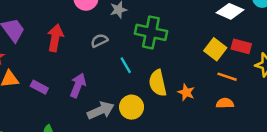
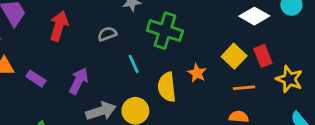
red rectangle: (241, 46) -> (263, 56), turned 48
orange line: (227, 77) -> (244, 88), turned -30
orange star: (186, 92) -> (197, 73), moved

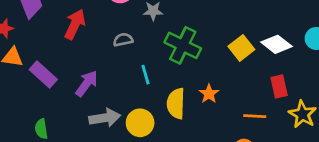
yellow square: (234, 56) -> (241, 48), moved
purple rectangle: (36, 79) -> (43, 74), size x1.4

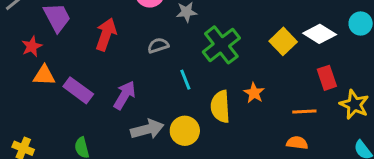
green cross: (183, 45) -> (221, 45), turned 32

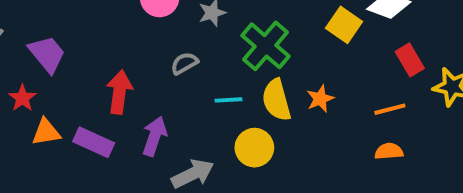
red arrow: (106, 34) -> (119, 92), moved
cyan line: (185, 80) -> (229, 100), turned -60
orange star: (254, 93) -> (320, 99), turned 30
yellow semicircle: (220, 107) -> (276, 100), moved
yellow circle: (185, 131) -> (254, 148), moved

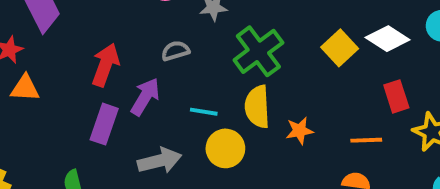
orange star: (320, 99) -> (300, 131), moved
cyan line: (229, 100) -> (204, 112), moved
purple arrow: (155, 136) -> (145, 97), moved
purple rectangle: (94, 142) -> (104, 124), moved, turned 72

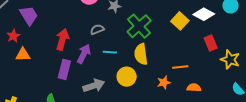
cyan line: (204, 112) -> (110, 52), moved
orange star: (300, 131) -> (164, 82), moved
orange line: (366, 140) -> (180, 67), moved

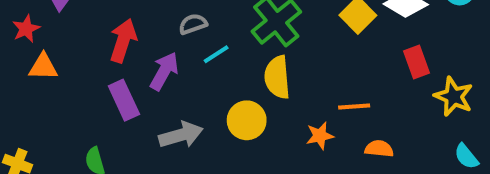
cyan line: (110, 52) -> (216, 54), moved, turned -40
purple rectangle: (64, 69) -> (124, 100), turned -42

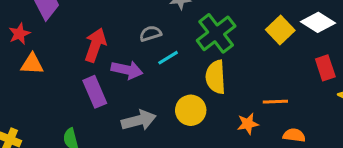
purple arrow: (164, 71) -> (127, 70), turned 72

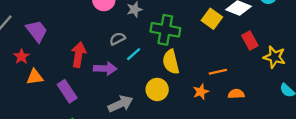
green cross: (216, 33) -> (165, 30), turned -32
purple rectangle: (95, 92) -> (67, 91), moved

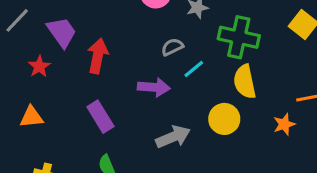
red arrow: (79, 55) -> (98, 56), moved
orange triangle: (35, 77) -> (31, 117), moved

